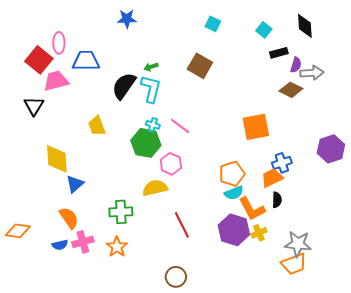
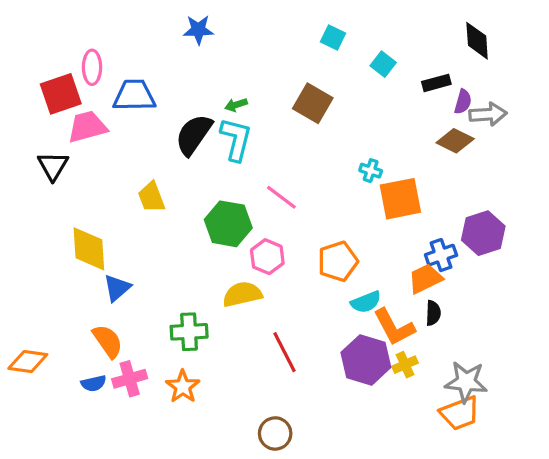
cyan square: (264, 30) -> (383, 64), moved
red square: (39, 60) -> (61, 94), turned 32
cyan cross: (153, 125) -> (371, 171), moved
purple hexagon: (331, 149) -> (483, 233), moved
orange pentagon: (232, 174) -> (338, 261), moved

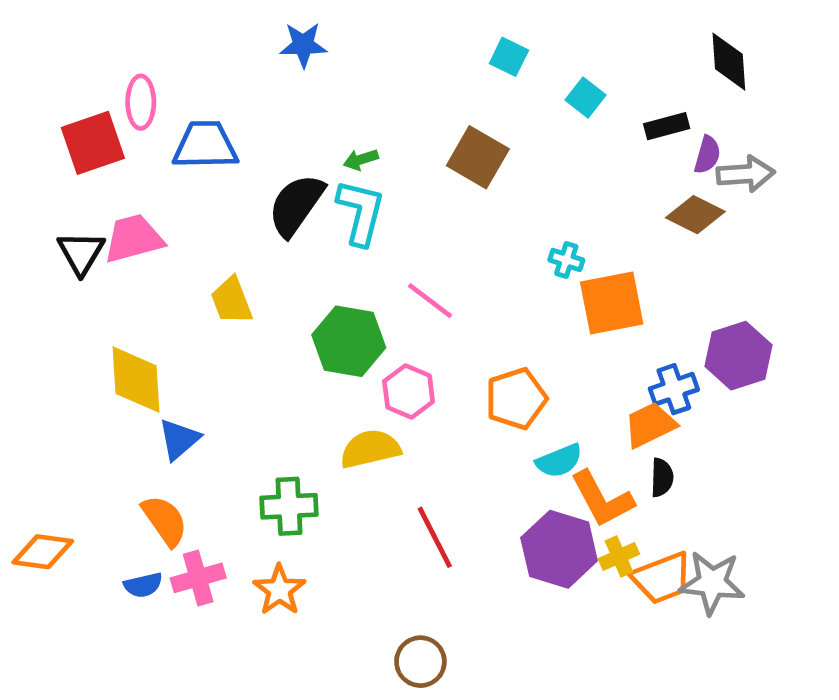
pink trapezoid: (87, 127) -> (134, 238), moved
orange trapezoid: (460, 413) -> (662, 578), moved

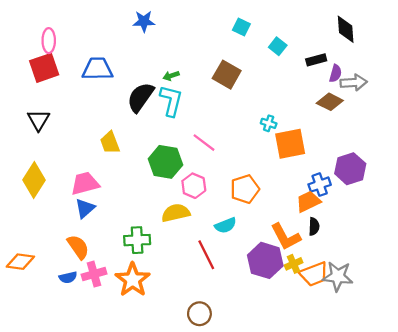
pink ellipse: (141, 102) -> (49, 41), moved
pink trapezoid: (134, 238) -> (85, 183), moved
yellow diamond: (136, 380) -> (34, 180), moved, turned 36
cyan semicircle: (559, 461) -> (226, 225), moved
orange star: (279, 590) -> (133, 280), size x1.4

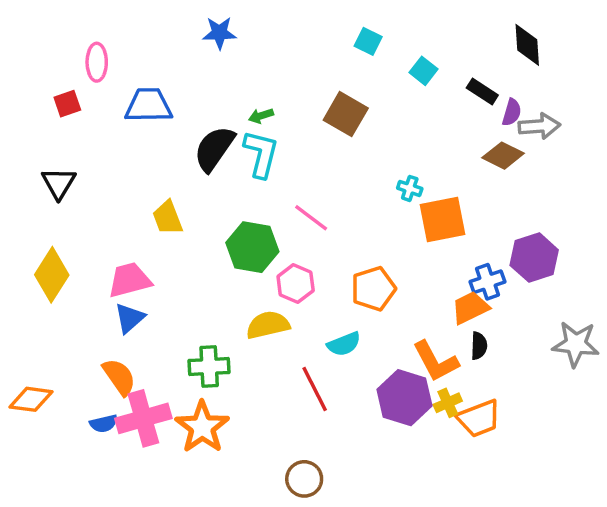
pink ellipse: (49, 41) -> (97, 62), moved
black rectangle: (316, 60) -> (482, 92), turned 48
red square: (44, 68) -> (67, 104), size x0.6
pink cross: (94, 274) -> (143, 418), size x1.4
gray star: (338, 276) -> (576, 344), moved

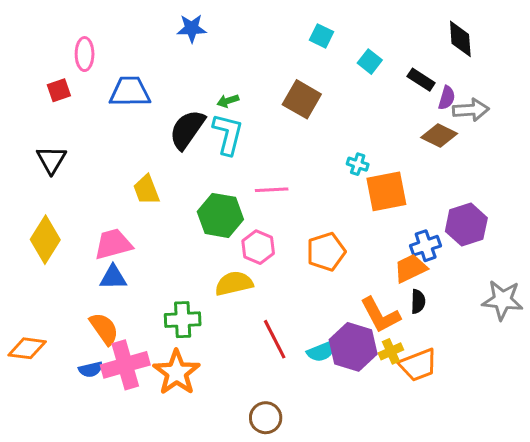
pink line: (311, 218) -> (272, 190), turned -40
blue triangle: (130, 318) -> (113, 277), turned 40
cyan semicircle: (344, 344) -> (321, 351), moved

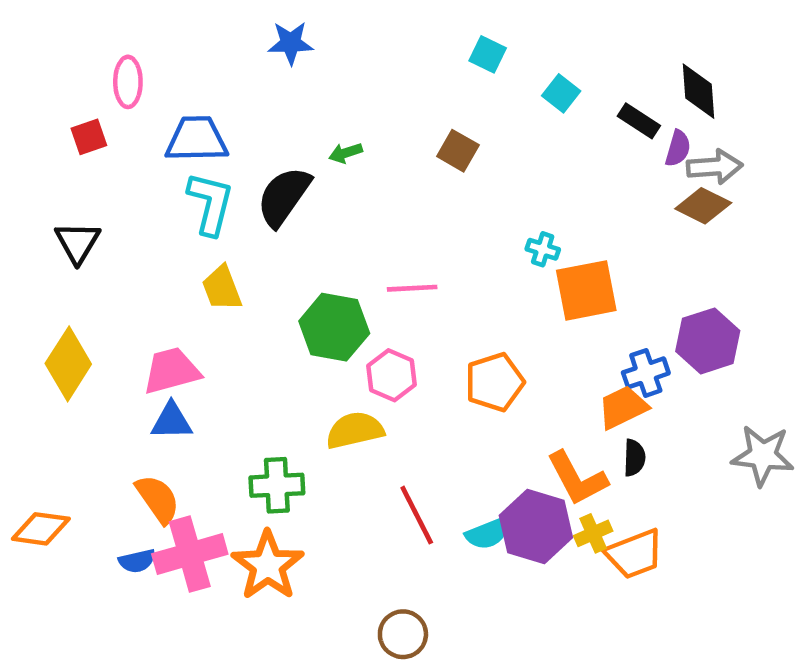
black diamond: (460, 39) -> (699, 91), moved
brown square: (302, 99) -> (458, 151), size x0.7
cyan L-shape: (228, 134) -> (210, 203), moved
brown diamond: (439, 136) -> (703, 206), moved

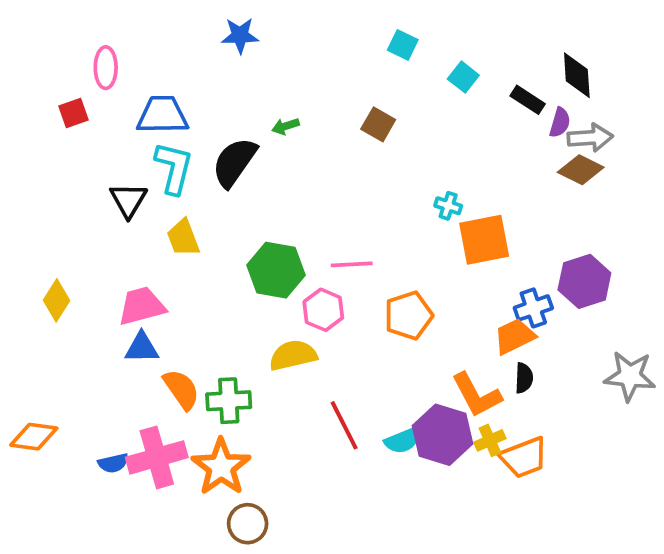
black triangle: (77, 242) -> (128, 200), moved
pink line: (412, 288) -> (352, 264), moved
yellow diamond: (68, 364) -> (56, 300), size x0.7
orange semicircle: (158, 499) -> (181, 389), moved
brown circle: (403, 634) -> (248, 524), moved

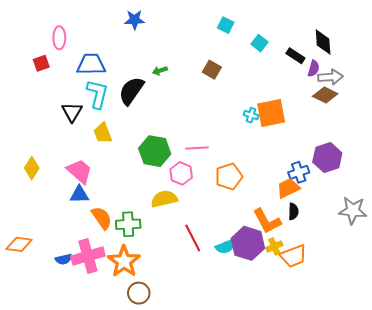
orange square: (484, 240) -> (271, 113), moved
pink trapezoid: (142, 306) -> (79, 171), turned 56

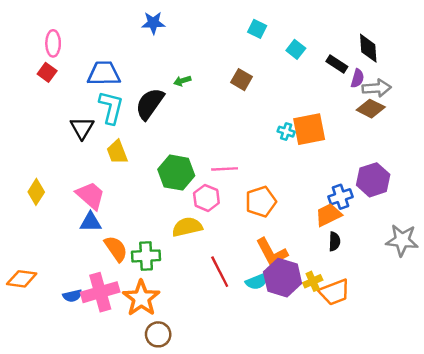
pink ellipse: (59, 38) -> (53, 43), moved
red square: (41, 63) -> (47, 72), turned -35
orange L-shape: (267, 221) -> (272, 252), moved

